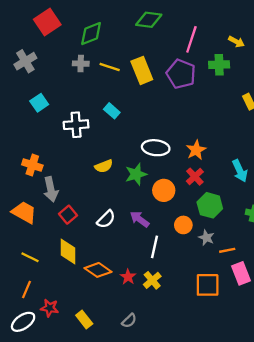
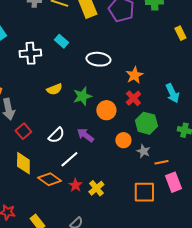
white ellipse: (156, 148) -> (98, 59), moved
white line: (155, 247) -> (69, 159), moved, turned 36

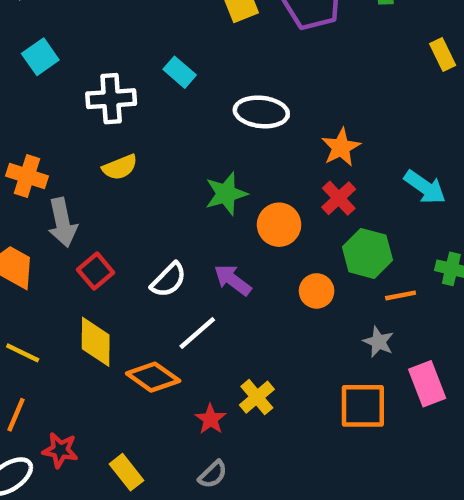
yellow semicircle: (54, 89) -> (120, 167), moved
cyan arrow: (172, 93) -> (425, 187), turned -30
gray star: (143, 151) -> (378, 342), moved
orange line: (161, 162) -> (401, 295), moved
red star: (75, 185) -> (210, 419), moved

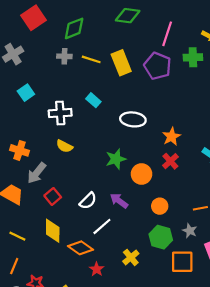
yellow semicircle: (120, 167) -> (64, 146), turned 49
gray arrow: (62, 222) -> (37, 173), turned 50
green hexagon: (367, 253) -> (161, 237), moved
red star: (210, 419) -> (97, 269), moved

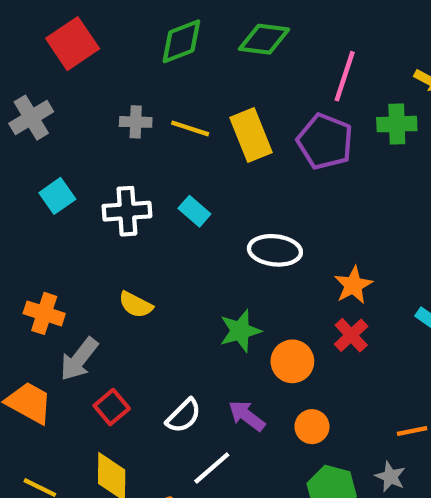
green diamond: (74, 28) -> (181, 41), moved
white cross: (60, 113) -> (127, 211), moved
orange circle: (160, 206) -> (312, 427), moved

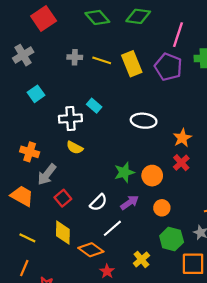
green diamond: (181, 41) -> (97, 17), turned 70
white cross: (127, 211) -> (70, 119), moved
cyan rectangle: (194, 211) -> (94, 106), moved
green star: (240, 331) -> (124, 172), moved
purple arrow: (247, 416) -> (130, 202), turned 108

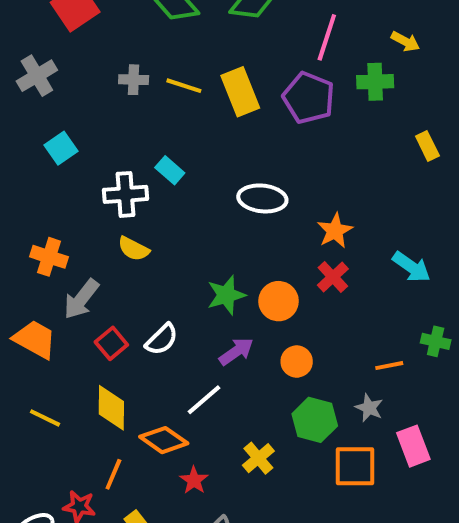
white semicircle: (98, 202) -> (162, 339), moved
orange line: (24, 268) -> (113, 474), moved

